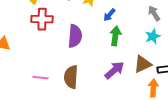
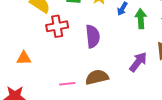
green arrow: (115, 36) -> (141, 19), moved
brown semicircle: (71, 77) -> (97, 77), turned 85

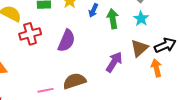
purple semicircle: (93, 36) -> (66, 41), turned 35

